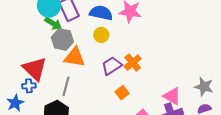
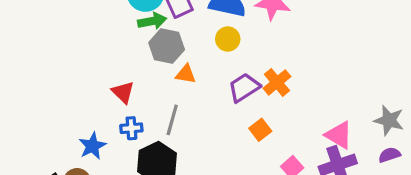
green arrow: (53, 24) -> (152, 21), turned -42
orange triangle: (75, 57) -> (186, 74), size x0.6
red triangle: (35, 69) -> (123, 92), size x0.6
blue cross: (29, 86) -> (131, 128), moved

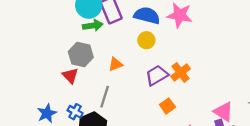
gray hexagon: (167, 46) -> (81, 54), moved
orange triangle: (186, 74) -> (115, 64), turned -32
blue cross: (131, 128) -> (75, 112), moved, turned 32

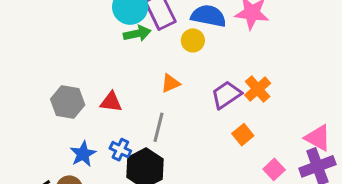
yellow circle: (146, 40) -> (193, 40), moved
gray hexagon: (81, 54) -> (68, 102), moved
red triangle: (70, 76) -> (111, 102), turned -36

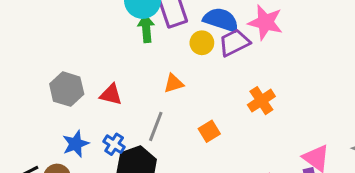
green arrow: (137, 34) -> (146, 28), turned -90
purple trapezoid: (226, 95) -> (234, 43), moved
orange square: (243, 135) -> (209, 131), moved

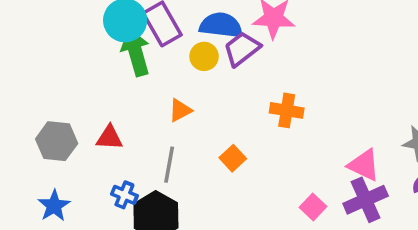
green arrow: (146, 28) -> (136, 52), size x1.4
orange cross: (261, 101) -> (287, 110), turned -36
blue star: (76, 144) -> (54, 206), moved

